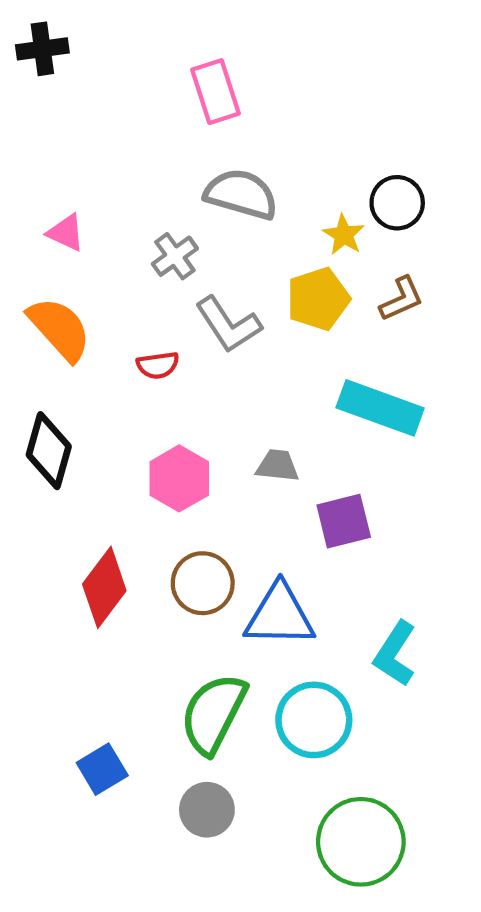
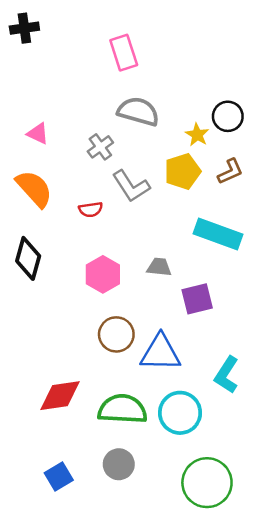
red diamond: (104, 587) -> (60, 396), moved, turned 45
green semicircle: (213, 714) -> (122, 409), turned 66
blue square: (102, 769) -> (59, 477), moved

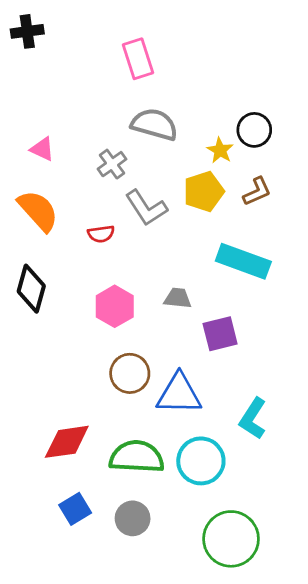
blue square: (59, 477) -> (75, 509), moved

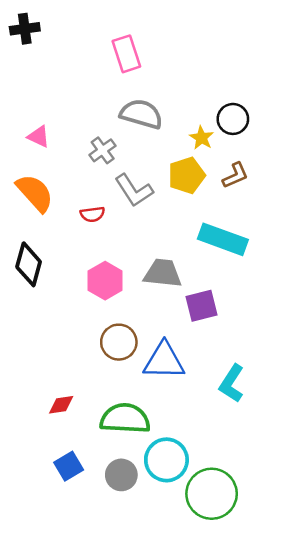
gray trapezoid: (178, 298) -> (163, 273), size x1.5
red diamond: (67, 442) -> (61, 405), size x0.6
cyan circle: (201, 461) -> (166, 460), moved

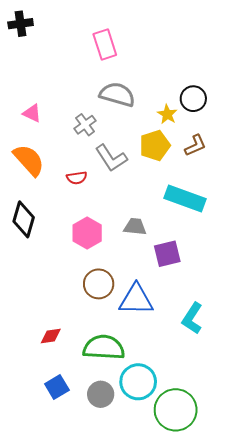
gray trapezoid: (163, 273) -> (135, 227), size x0.7

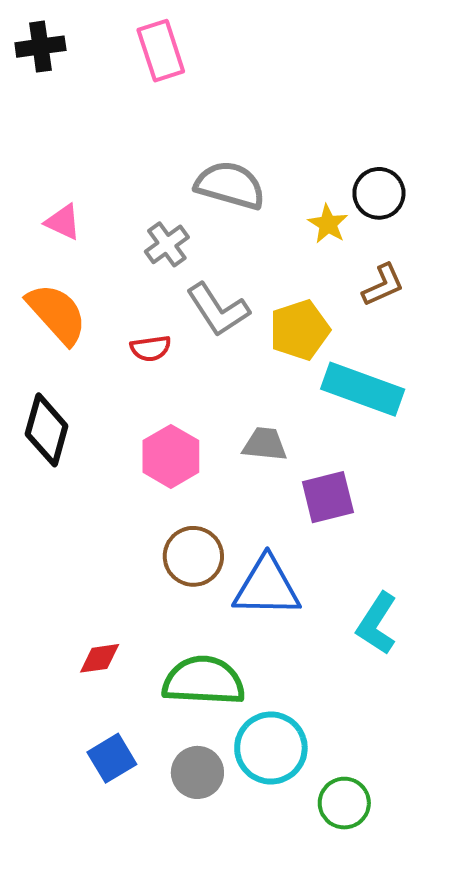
pink rectangle: (105, 45) -> (161, 51), moved
yellow pentagon: (155, 145) -> (299, 330), moved
green circle: (176, 410) -> (344, 803), size x0.6

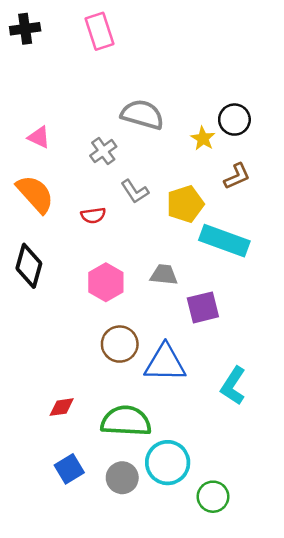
gray L-shape: (218, 310) -> (135, 191), size x0.7

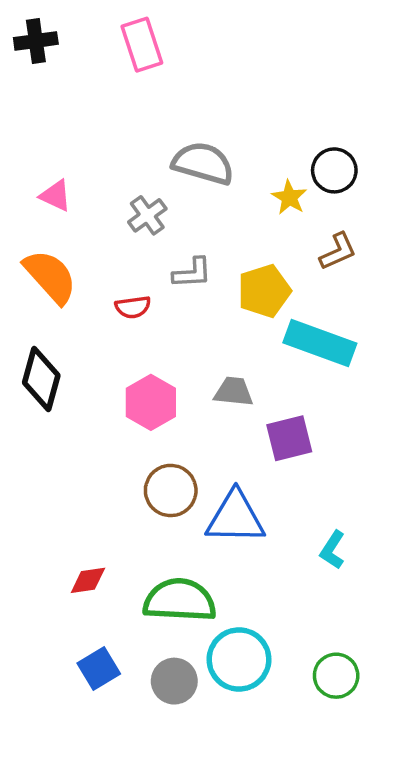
gray L-shape: (135, 191) -> (192, 273), turned -60
cyan L-shape: (233, 386) -> (332, 550), size x0.7
green circle: (213, 497) -> (336, 676), moved

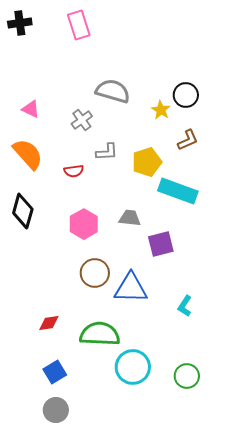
gray circle: (174, 681) -> (56, 410), moved

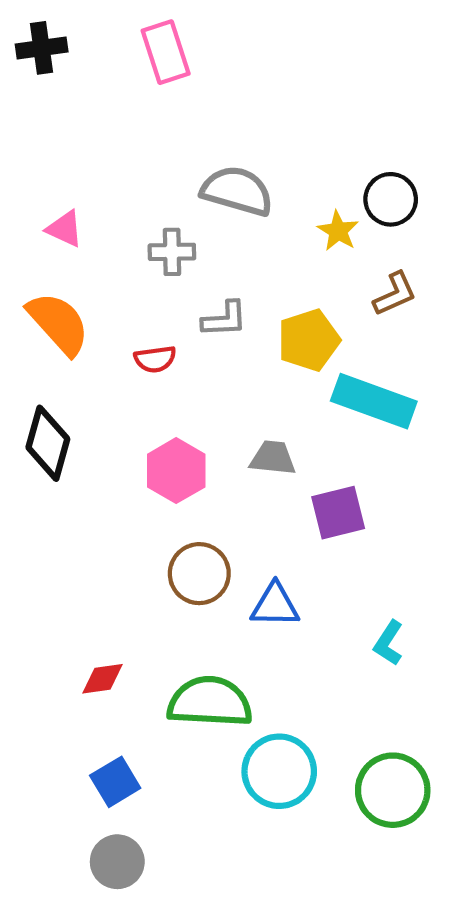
gray cross: (82, 120) -> (172, 252), turned 35
blue triangle: (131, 288) -> (275, 605), size x0.7
green circle: (187, 376) -> (393, 790), size x1.4

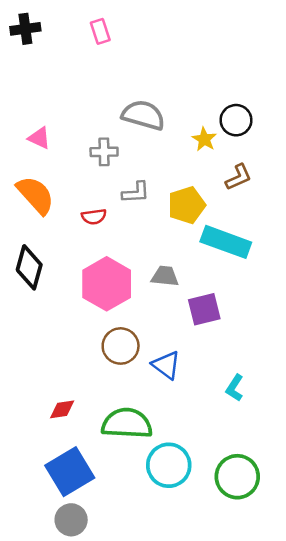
pink rectangle: (166, 52) -> (100, 31), size x0.7
pink hexagon: (176, 471) -> (107, 284), size x1.4
blue triangle: (275, 605) -> (166, 365), turned 36
blue square: (115, 782) -> (70, 472), size x1.6

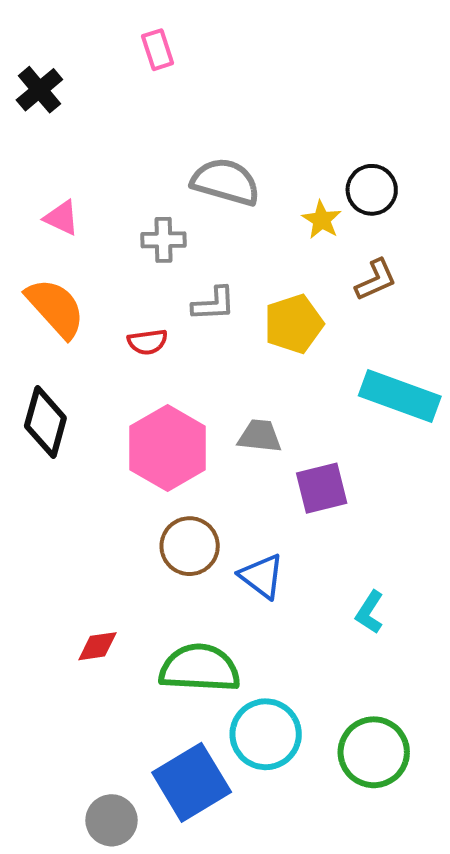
black cross: (25, 29) -> (39, 90), moved, turned -32
cyan rectangle: (226, 242) -> (400, 396), moved
blue square: (70, 472) -> (192, 782), moved

